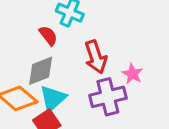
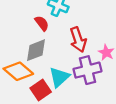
cyan triangle: (53, 98) -> (59, 77), moved

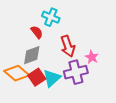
red square: (41, 90) -> (37, 77), moved

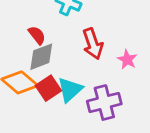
red semicircle: (37, 32) -> (37, 35), moved
purple cross: (76, 72) -> (104, 103), moved

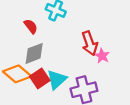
red semicircle: (37, 35) -> (31, 26), moved
red arrow: (93, 44) -> (90, 43), moved

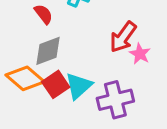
red arrow: (90, 43) -> (123, 37), turned 55

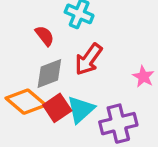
red arrow: (123, 37) -> (89, 59), moved

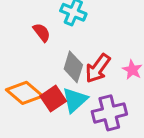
red arrow: (89, 59) -> (98, 68), moved
gray diamond: (49, 73) -> (73, 67), moved, turned -52

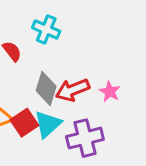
red arrow: (98, 68) -> (73, 90), turned 32

